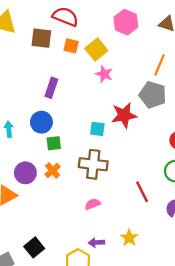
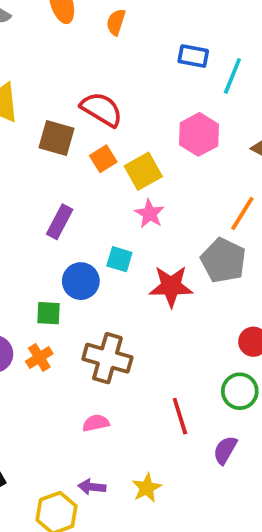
orange square: (71, 46) -> (103, 159), turned 35
blue circle: (41, 122) -> (81, 281), moved
cyan square: (97, 129) -> (119, 259), moved

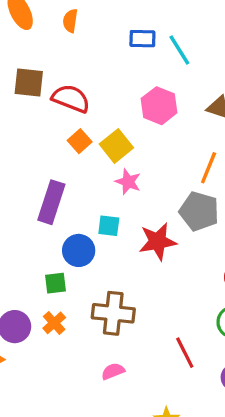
cyan line: (232, 76) -> (179, 50), turned -44
brown square: (56, 138) -> (29, 82), moved
purple rectangle: (60, 222) -> (51, 202), size x1.4

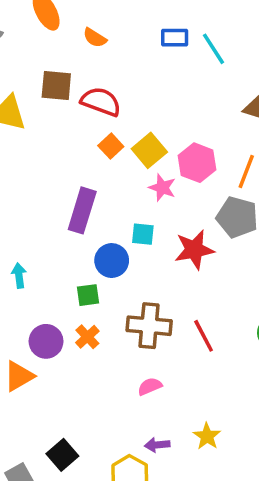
orange semicircle: (70, 21) -> (95, 38), moved, turned -65
pink hexagon: (159, 106) -> (197, 163), moved
red line: (185, 353) -> (204, 336), moved

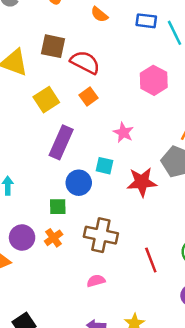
orange semicircle: (95, 38) -> (99, 14), moved
yellow square: (149, 150) -> (46, 100), moved
pink hexagon: (197, 163) -> (154, 80), moved
red line: (204, 336) -> (151, 260), moved

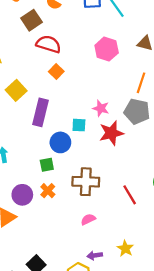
brown square: (53, 46) -> (32, 20), moved, turned -36
yellow square: (46, 100) -> (16, 90), moved
pink star: (123, 133) -> (101, 108), moved

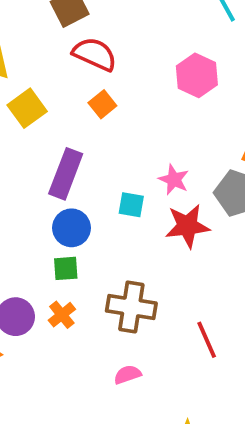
yellow square: (16, 90) -> (27, 108), moved
blue circle: (60, 142) -> (72, 228), moved

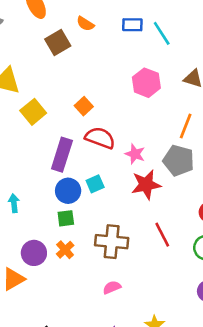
red semicircle: (95, 54) -> (100, 138), moved
cyan square: (131, 205) -> (95, 184), moved, turned -30
red line: (207, 340) -> (162, 235), moved

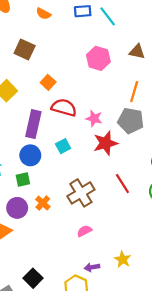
brown square: (58, 42) -> (25, 50), moved, turned -30
blue circle: (68, 191) -> (30, 155), moved
green square: (66, 218) -> (23, 180), moved
brown cross: (112, 242) -> (81, 193), turned -32

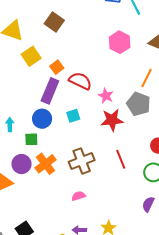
orange square: (48, 82) -> (57, 67), moved
orange cross: (43, 203) -> (46, 164), size x1.5

